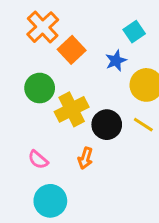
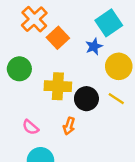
cyan square: (134, 32) -> (109, 23), size x1.5
green circle: (40, 88) -> (19, 69), moved
yellow cross: (72, 109) -> (58, 86), turned 30

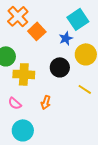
yellow cross: (58, 86) -> (24, 74), moved
black circle: (86, 99) -> (60, 67), moved
yellow line: (116, 99) -> (85, 89), moved

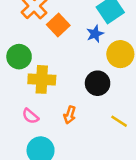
black circle: (60, 67) -> (98, 83), moved
yellow line: (85, 89) -> (119, 121), moved

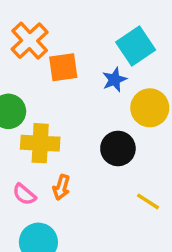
orange square: (58, 25) -> (63, 67), turned 35
orange arrow: (70, 115) -> (61, 187), moved

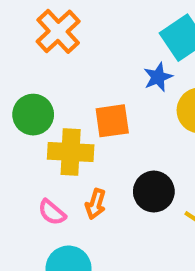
orange square: (63, 67) -> (112, 121), moved
black circle: (118, 148) -> (154, 192), moved

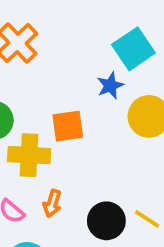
black circle: (154, 192) -> (106, 221), moved

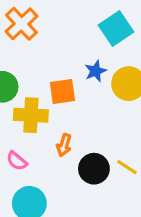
blue star: (110, 86) -> (96, 71), moved
orange arrow: (52, 203) -> (64, 145), moved

